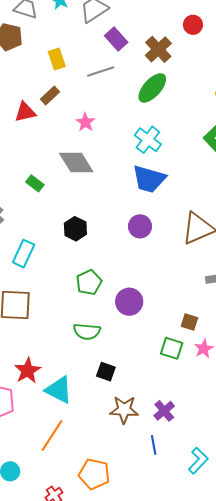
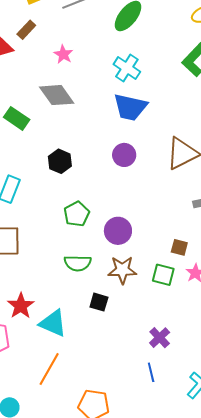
green rectangle: (35, 183) -> (17, 118), size x1.4
brown star: (124, 410) -> (122, 270), moved

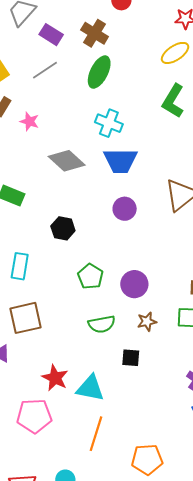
pink star: (63, 54) -> (29, 121), moved
gray diamond: (57, 95) -> (67, 161), moved
brown star: (122, 270) -> (147, 322), size x0.7

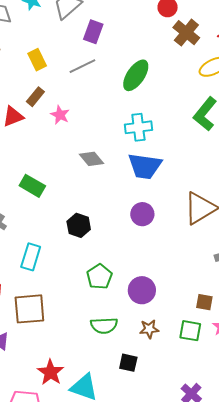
brown cross: (95, 33) -> (186, 33), moved
purple rectangle: (51, 35) -> (93, 32), turned 70
cyan cross: (109, 123) -> (138, 127), turned -36
gray diamond: (67, 161) -> (91, 159), size x0.7

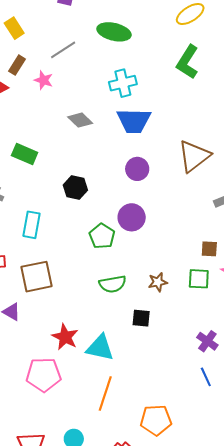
gray line: (82, 66) -> (63, 50), moved
green ellipse: (136, 75) -> (114, 32), turned 76
purple circle: (142, 290) -> (132, 217), moved

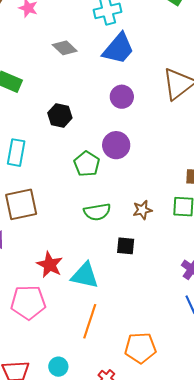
blue trapezoid: (134, 121) -> (118, 49), turned -51

